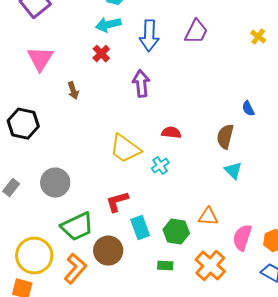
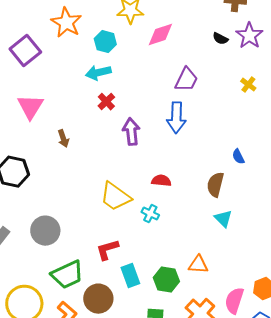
blue arrow: (149, 36) -> (176, 118), moved
red cross: (101, 54) -> (106, 102), moved
cyan cross: (160, 166) -> (150, 214), turned -30
pink semicircle: (242, 238) -> (234, 301), moved

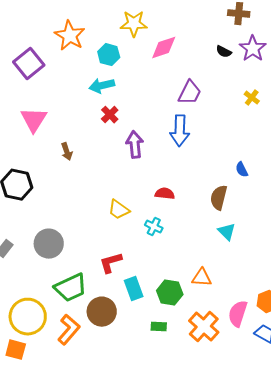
yellow trapezoid: (115, 197) -> (119, 210), size x0.7

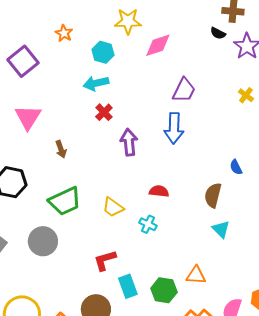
orange star: (70, 36) -> (64, 33), size x0.6
black semicircle: (224, 52) -> (218, 33), moved
green trapezoid: (71, 288) -> (65, 201), moved

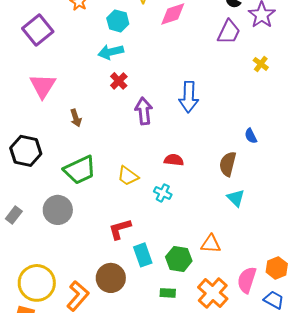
purple trapezoid: (184, 90) -> (229, 32), moved

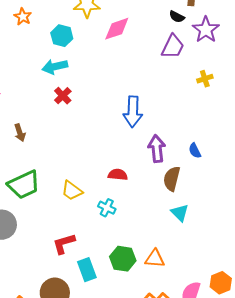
yellow cross: (261, 64) -> (205, 79), turned 35
purple arrow: (144, 111) -> (157, 149), moved
green hexagon: (179, 259) -> (123, 259), moved

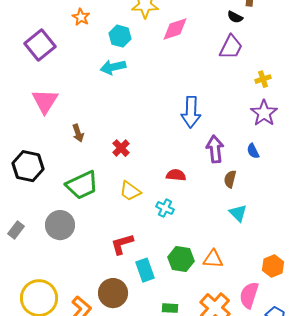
purple star: (206, 30) -> (264, 113), moved
red cross: (63, 96) -> (121, 148), moved
brown semicircle: (172, 179) -> (230, 179), size x0.7
orange hexagon: (221, 283) -> (273, 266), moved

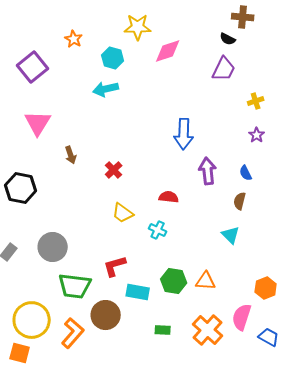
purple star: (264, 113) -> (257, 135), size x0.6
brown semicircle: (230, 179) -> (240, 201), moved
green trapezoid: (82, 185) -> (75, 286), moved, turned 32
cyan rectangle: (145, 270) -> (138, 292), turned -60

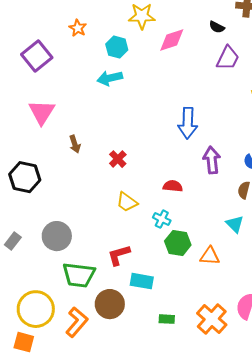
black semicircle: (228, 39) -> (217, 27), moved
green hexagon: (174, 281) -> (178, 243), moved
orange triangle: (206, 281) -> (210, 256), moved

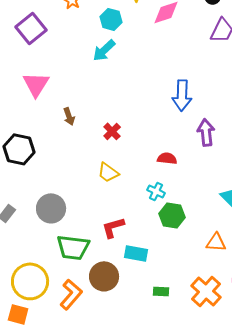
cyan arrow: (110, 78) -> (104, 50), turned -30
yellow trapezoid: (127, 202) -> (108, 172), moved
orange triangle: (210, 256) -> (216, 242), moved

